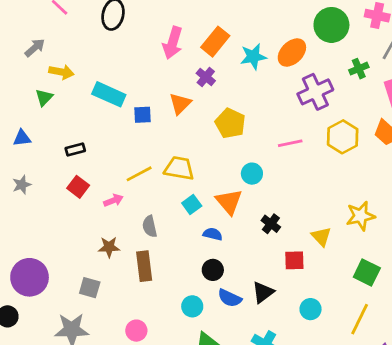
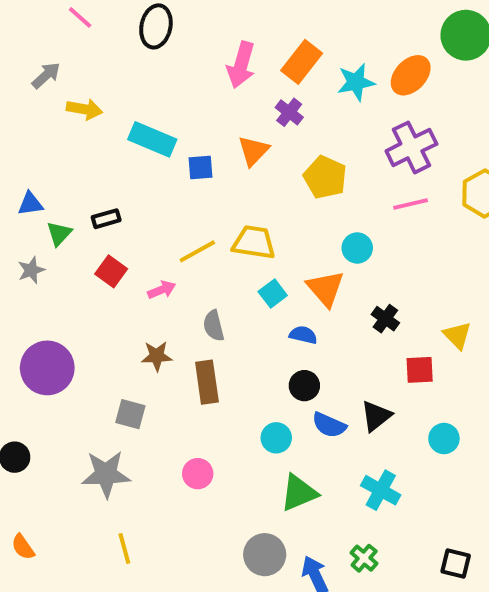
purple cross: (315, 92) -> (411, 147), moved
green triangle: (44, 98) -> (59, 234), moved
purple circle: (30, 277) -> (47, 368), moved

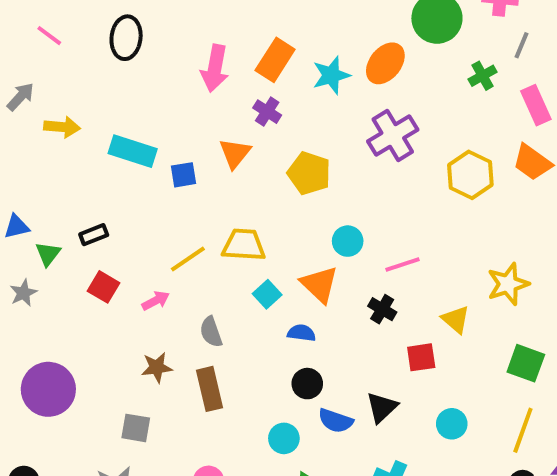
pink line: (411, 204) -> (402, 264), moved

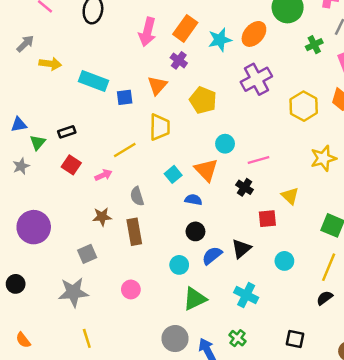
yellow trapezoid: (244, 245) -> (160, 127), moved, turned 84
yellow star: (508, 284) -> (323, 158), moved
blue semicircle: (336, 421) -> (212, 256), turned 120
gray square: (136, 428) -> (87, 254), turned -36

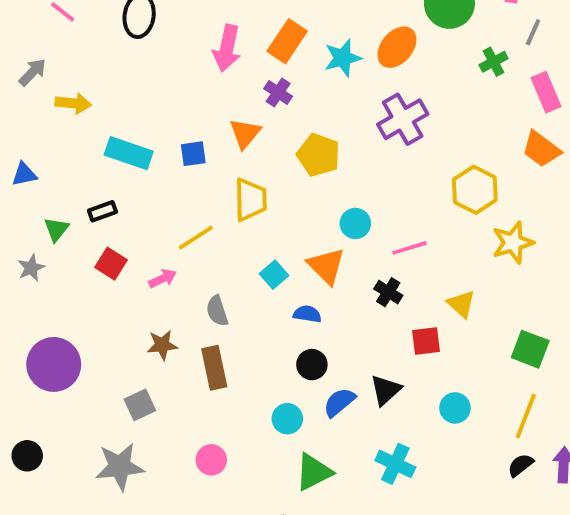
cyan rectangle: (94, 81) -> (129, 153), moved
yellow hexagon: (304, 106) -> (475, 190), moved
blue triangle: (19, 125) -> (24, 174), moved

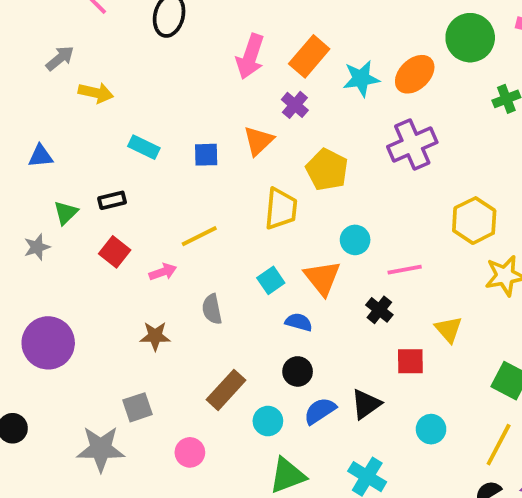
cyan rectangle: (129, 153) -> (144, 147), size x0.7
yellow trapezoid: (250, 200) -> (281, 209), moved
brown rectangle: (214, 368) -> (226, 390), moved, turned 48
gray square: (140, 405) -> (137, 407), moved

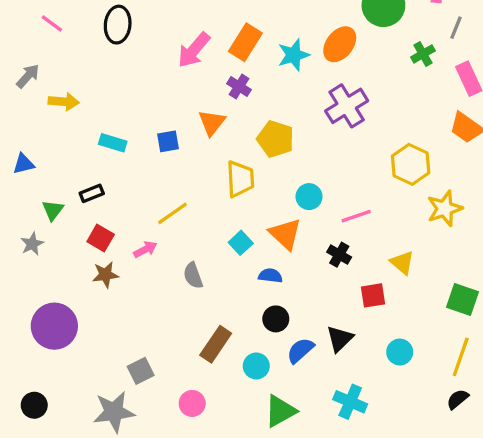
pink arrow: (250, 57) -> (194, 50), turned 30
brown star: (155, 336) -> (105, 275), moved

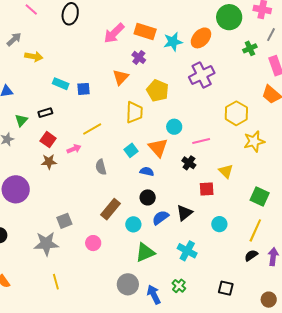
orange rectangle: (245, 42) -> (145, 31), turned 70
blue square: (168, 141) -> (84, 89), moved

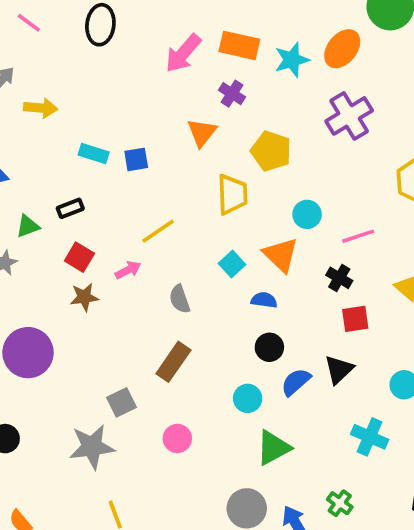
green triangle: (21, 120) -> (28, 226), turned 32
red square: (207, 189) -> (355, 319), moved
brown rectangle: (110, 209) -> (173, 362), moved
cyan cross: (187, 251) -> (370, 437), moved

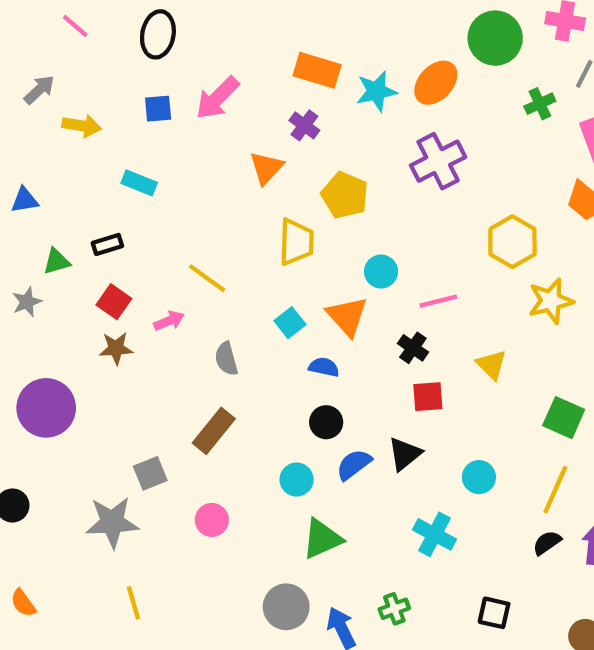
pink arrow: (183, 53) -> (217, 98), moved
blue square: (136, 159) -> (158, 109), moved
yellow line: (158, 231) -> (207, 278), turned 66
green cross: (340, 503) -> (394, 609), turned 30

